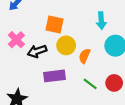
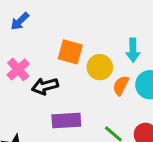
yellow circle: (66, 45) -> (100, 67), moved
orange semicircle: (85, 56) -> (121, 86), moved

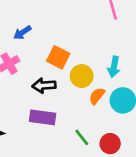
blue arrow: (20, 21) -> (22, 33), moved
black arrow: (45, 86) -> (44, 86), moved

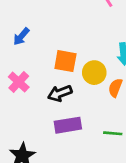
blue arrow: (22, 33) -> (21, 36), moved
green line: (82, 137) -> (113, 133), turned -30

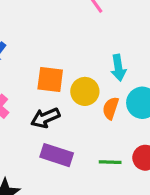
purple rectangle: (68, 125) -> (57, 155), turned 30

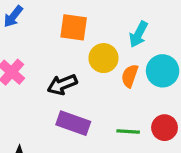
cyan arrow: (118, 68) -> (138, 34), turned 35
orange square: (50, 79) -> (74, 27), moved

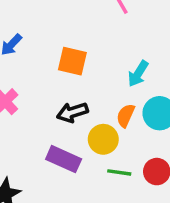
yellow circle: (104, 58) -> (103, 139), moved
black arrow: (62, 85) -> (72, 112), moved

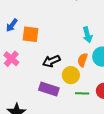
orange square: (72, 61) -> (31, 34), moved
cyan arrow: (138, 74) -> (87, 35), turned -42

